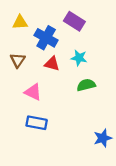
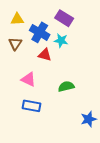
cyan star: (79, 58) -> (61, 41), moved
brown triangle: (18, 60) -> (15, 44), moved
green semicircle: (86, 85) -> (66, 86), moved

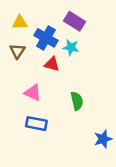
green semicircle: (66, 86) -> (77, 101), turned 91

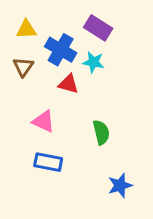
blue star: (103, 139) -> (120, 185), moved

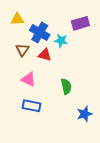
purple rectangle: (98, 28) -> (80, 23), moved, turned -48
brown triangle: (23, 67) -> (22, 50), moved
blue star: (120, 185) -> (84, 114), moved

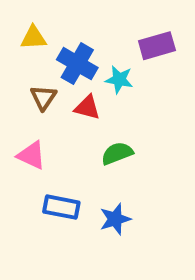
pink triangle: (28, 79) -> (31, 155), moved
green semicircle: (66, 86) -> (117, 153), moved, turned -98
blue star: (84, 114) -> (115, 219), moved

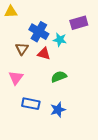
yellow triangle: (33, 38) -> (11, 12), moved
pink triangle: (31, 155) -> (16, 78), turned 42

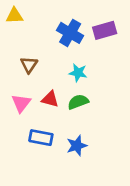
blue cross: (39, 32) -> (70, 33), moved
cyan star: (60, 40) -> (78, 73), moved
red triangle: (44, 54) -> (50, 99), moved

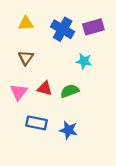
yellow triangle: (14, 16) -> (26, 23), moved
cyan star: (78, 73) -> (84, 61), moved
blue star: (77, 146) -> (68, 130), turned 30

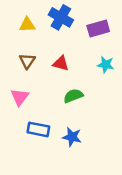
blue cross: (63, 29) -> (61, 17), moved
cyan star: (84, 61) -> (106, 65), moved
red triangle: (45, 89) -> (61, 63), moved

